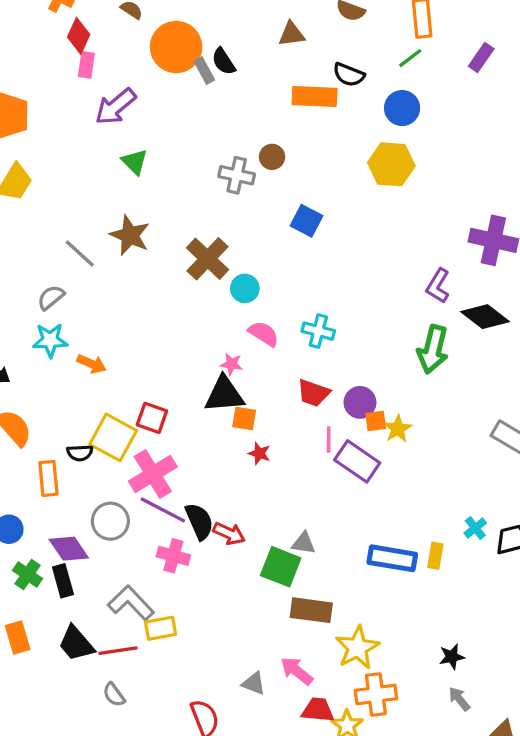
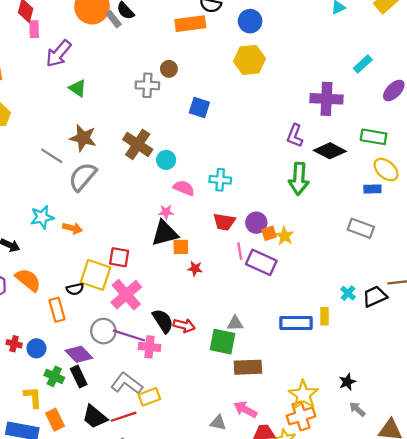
gray semicircle: (51, 297) -> (83, 177), moved, size x1.6
purple line: (163, 510) -> (129, 336), moved
yellow star: (357, 648) -> (303, 395), moved

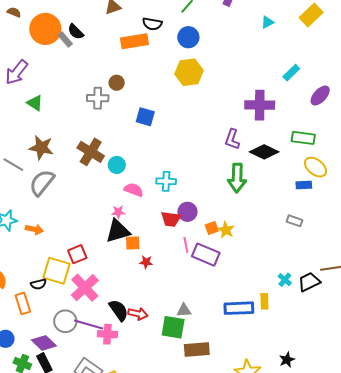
purple circle: (256, 223) -> (187, 212), moved
gray rectangle: (361, 228) -> (294, 221), size x0.7
red square: (119, 257) -> (77, 254), turned -30

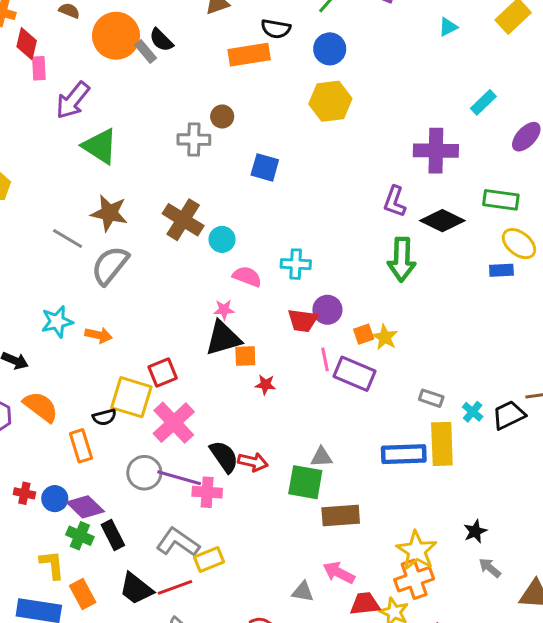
green triangle: (35, 103) -> (100, 146), size x1.5
gray rectangle: (294, 221) -> (431, 398), moved
yellow rectangle: (264, 301) -> (442, 444), size x1.8
purple diamond: (44, 343) -> (85, 507), moved

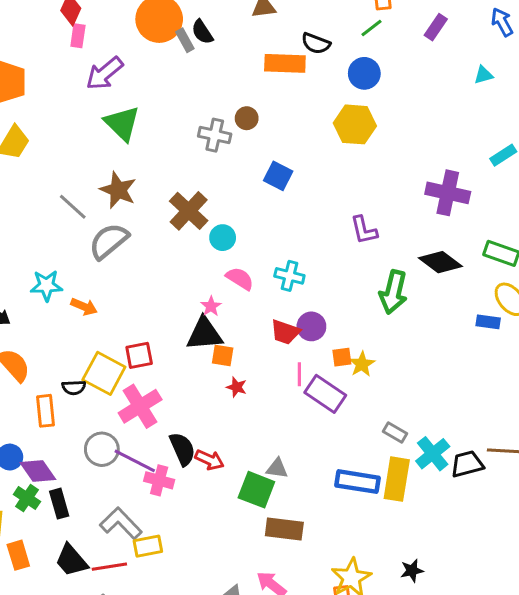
purple L-shape: (395, 202) -> (364, 230), moved, turned -44
pink star: (224, 310) -> (211, 306), turned 30
cyan cross: (473, 412) -> (433, 454), size x1.6

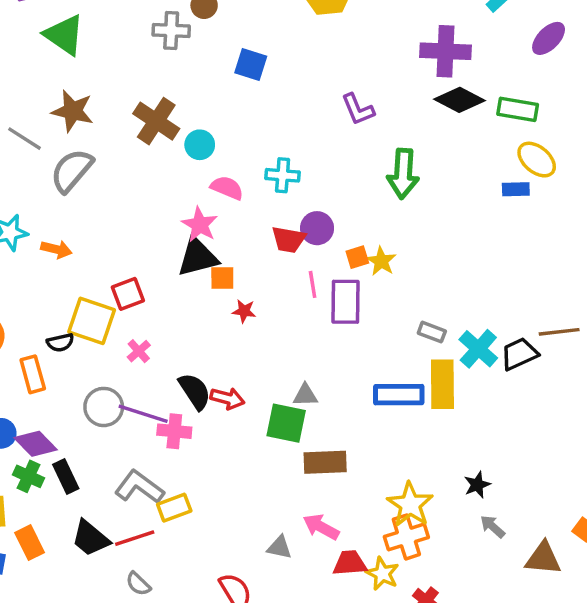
black diamond: (440, 262) -> (459, 100), moved
pink star: (211, 306) -> (200, 225), size x1.5
purple rectangle: (325, 394) -> (346, 302), turned 66
pink cross: (140, 406) -> (139, 351), size x0.5

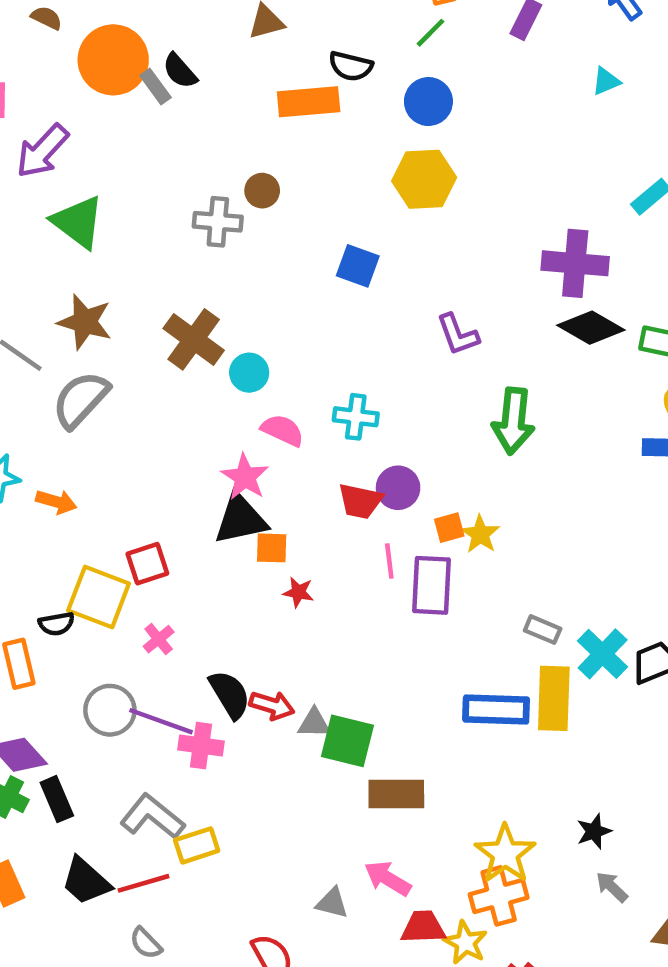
blue square: (251, 65) -> (358, 266), moved
gray triangle: (305, 395) -> (314, 723), moved

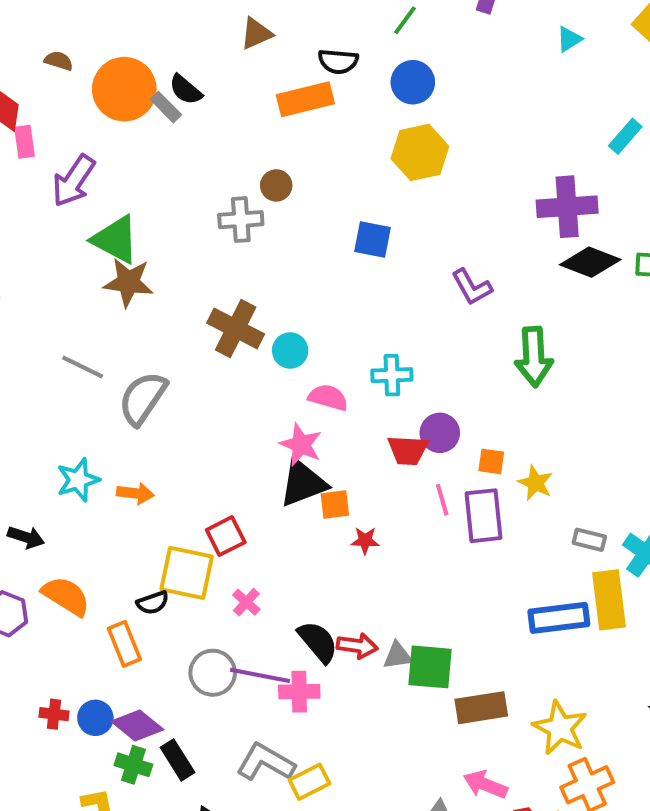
brown star: (85, 322) -> (128, 282), moved
orange square: (449, 528) -> (491, 461), turned 32
yellow star: (480, 534) -> (535, 483), moved
yellow star: (505, 854) -> (560, 728), moved

